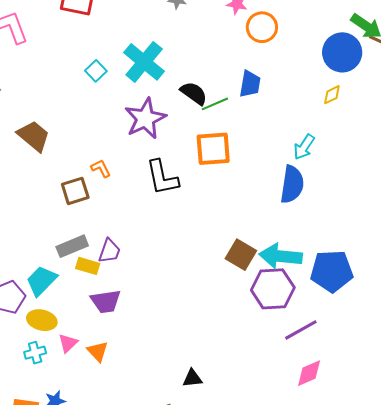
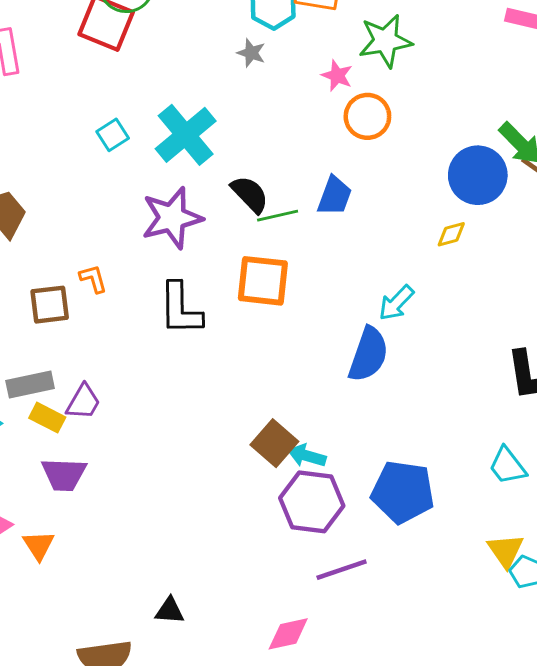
cyan arrow: (281, 256) -> (307, 456), moved, size x0.6
pink diamond: (309, 373) -> (288, 634), moved

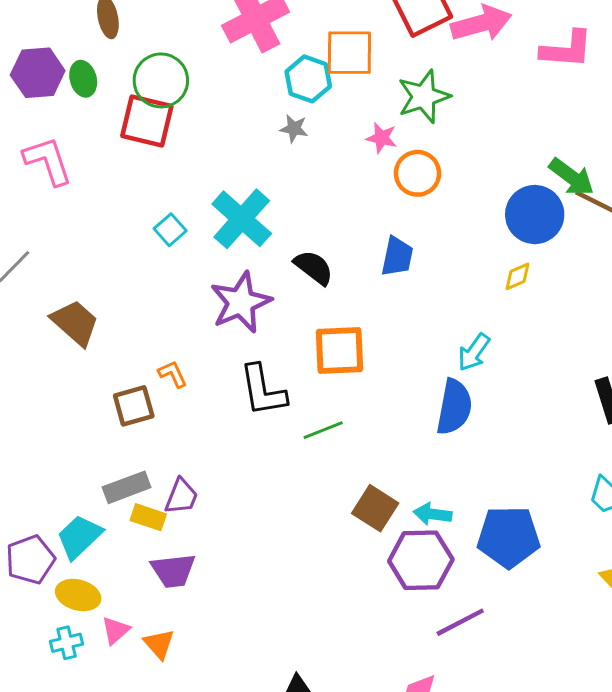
green line: (278, 216) -> (323, 430), moved
cyan arrow: (307, 456) -> (433, 514), moved

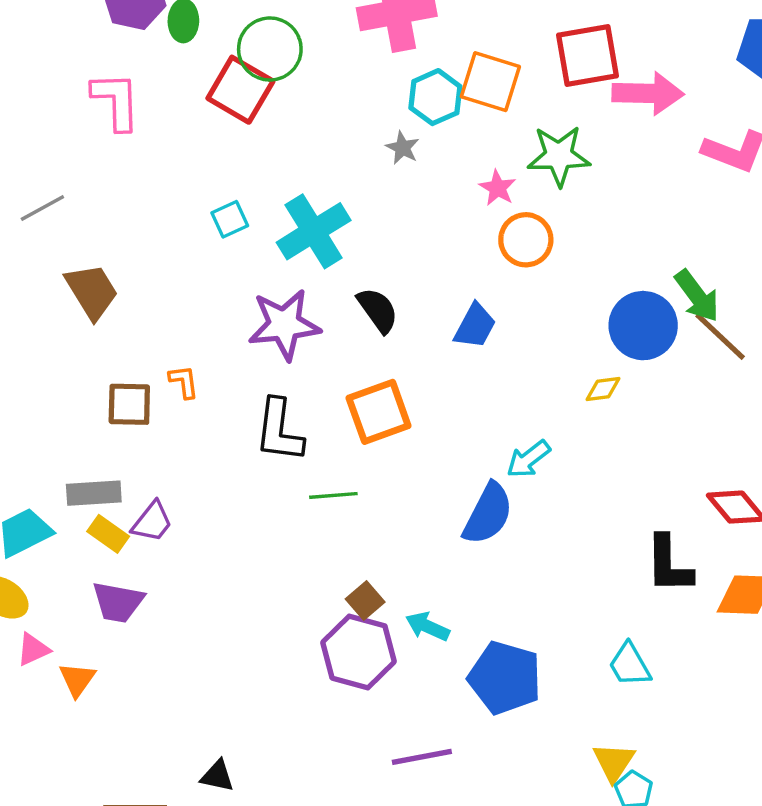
orange square: (339, 350) -> (379, 412), turned -34
brown square: (375, 508) -> (365, 601), size x0.7
purple hexagon: (421, 560) -> (358, 652), moved

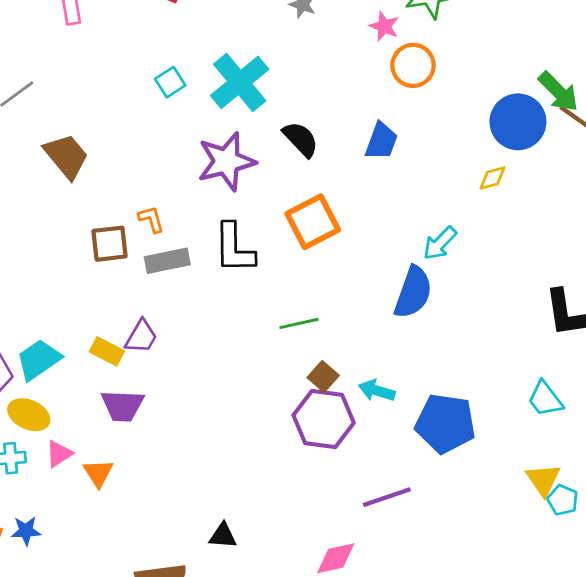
gray rectangle: (94, 493) -> (167, 261), moved
green line: (333, 495) -> (299, 323), moved

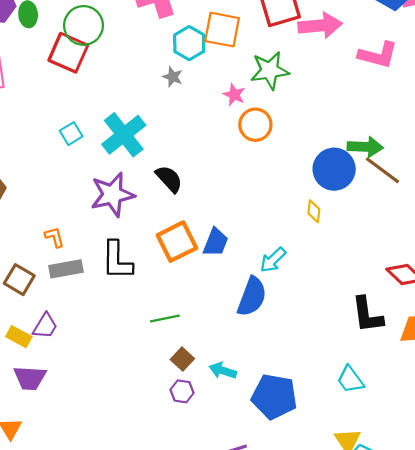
green arrow: (558, 92) -> (365, 147), turned -44
blue trapezoid: (381, 141) -> (216, 242), moved
yellow diamond: (492, 178) -> (314, 211), turned -70
brown square: (110, 244) -> (19, 280), moved, turned 36
purple hexagon: (324, 419) -> (182, 391), size x0.5

